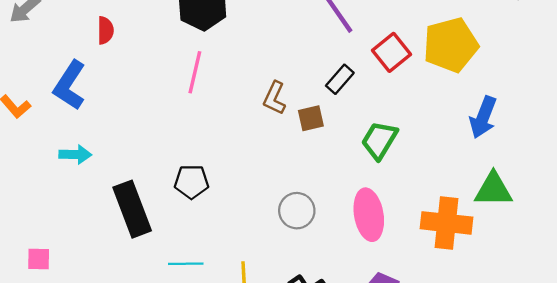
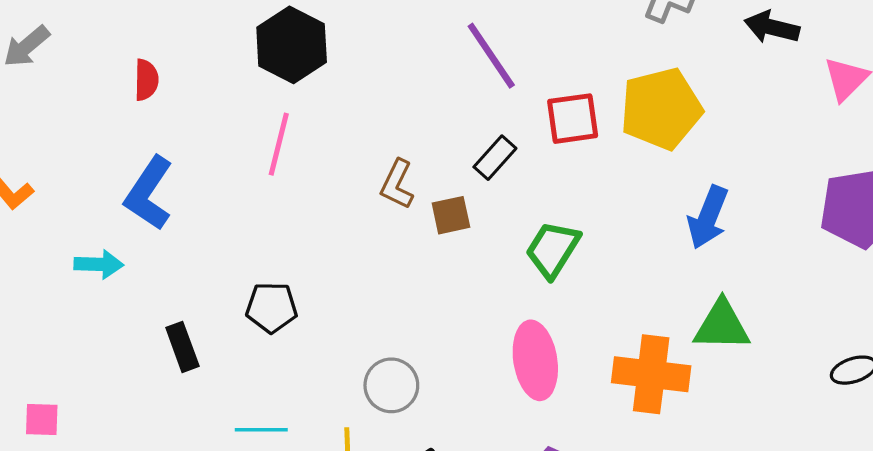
red square: (391, 52) -> (573, 119), turned 30
blue L-shape: (70, 85) -> (149, 193), moved
black rectangle: (132, 209) -> (182, 347), size x0.6
gray circle: (297, 211) -> (391, 385), moved

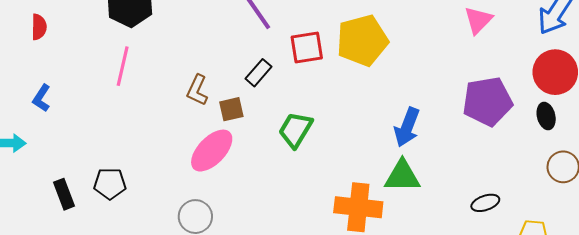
blue L-shape: (149, 193) -> (41, 98), size x0.6
blue arrow: (708, 217) -> (407, 127), moved
black pentagon: (272, 307) -> (110, 184), moved
pink ellipse: (535, 360) -> (212, 151), moved, turned 54

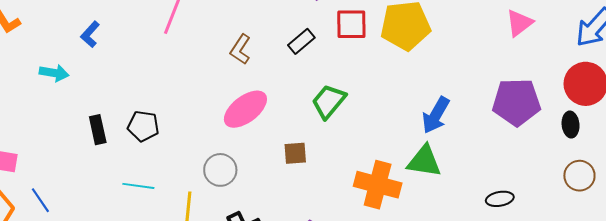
brown square: (231, 109) -> (295, 153), moved

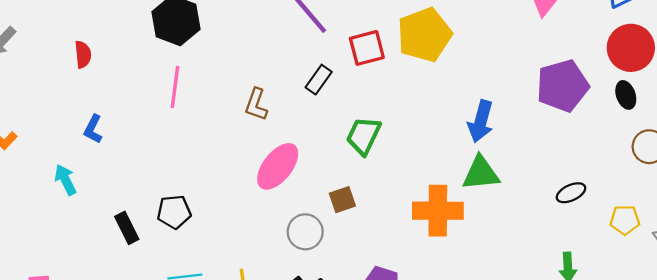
cyan arrow: (54, 73) -> (65, 180), turned -112
gray circle: (220, 170) -> (305, 232), moved

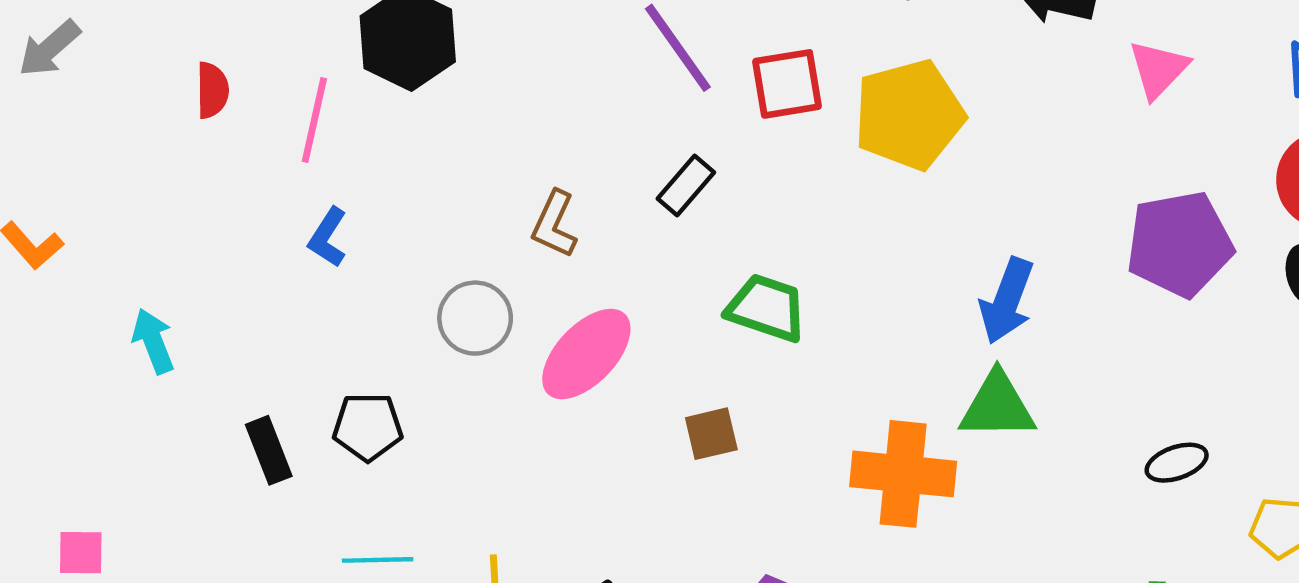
red square: (367, 48) -> (787, 84), moved
pink line: (175, 87) -> (314, 120), moved
blue L-shape: (93, 129) -> (328, 237), moved
green trapezoid: (364, 136) -> (766, 308), turned 78
gray circle: (305, 232) -> (475, 318), moved

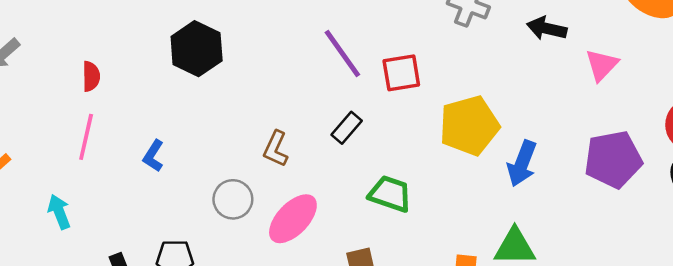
yellow pentagon: (909, 115) -> (469, 126), moved
pink line: (314, 120) -> (86, 137), moved
blue arrow: (1007, 301) -> (522, 163), moved

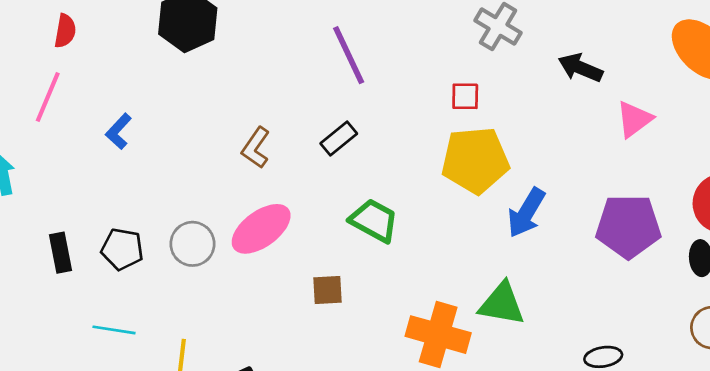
red square: (401, 73) -> (465, 96), moved, size x0.7
gray circle: (233, 199) -> (192, 244), moved

